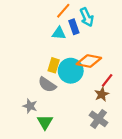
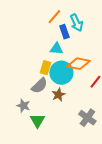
cyan triangle: (59, 33) -> (56, 49), moved
gray semicircle: (47, 85) -> (39, 86), turned -78
brown star: (102, 94) -> (58, 95), moved

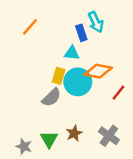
orange line: (54, 17) -> (30, 27), moved
brown star: (58, 95) -> (74, 133), moved
gray star: (23, 106) -> (24, 146), moved

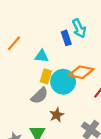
orange line: (30, 27) -> (14, 43), moved
cyan triangle: (72, 53) -> (42, 56), moved
brown star: (74, 133) -> (57, 115), moved

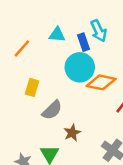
cyan triangle: (42, 56) -> (57, 35), moved
yellow rectangle: (46, 76) -> (32, 87), moved
cyan circle: (63, 82) -> (80, 67), moved

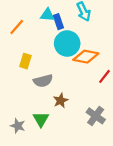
blue rectangle: (84, 42) -> (58, 22), moved
gray semicircle: (52, 110) -> (43, 81), turned 30

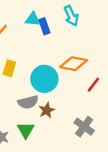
cyan circle: (67, 43) -> (44, 79), moved
gray semicircle: (43, 81) -> (28, 102), moved

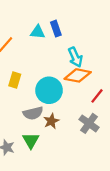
cyan arrow: (71, 16) -> (75, 57), moved
blue rectangle: (44, 26) -> (56, 29), moved
gray cross: (84, 127) -> (89, 123), moved

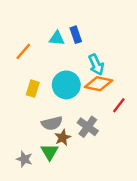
cyan circle: (49, 90) -> (66, 85), moved
brown star: (51, 121) -> (63, 138), moved
gray cross: (89, 123) -> (88, 127), moved

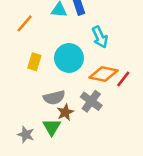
orange diamond: (99, 84) -> (104, 74), moved

